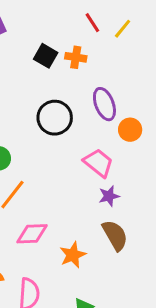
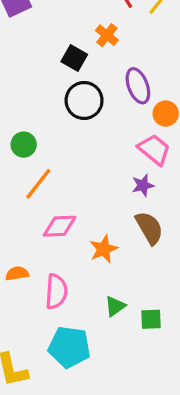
black square: (46, 56) -> (74, 58), moved
orange cross: (76, 57) -> (107, 35), turned 30
pink trapezoid: (98, 163) -> (154, 149), moved

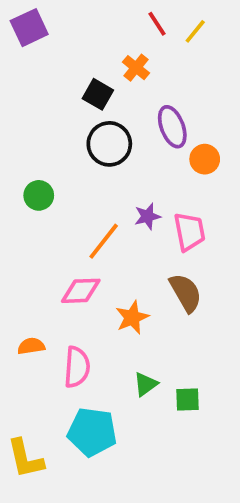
pink trapezoid: (154, 149) -> (189, 232), moved, turned 40
orange line: (38, 184) -> (104, 241), moved
purple star: (143, 185) -> (147, 216), moved

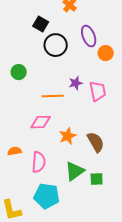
black square: (98, 94) -> (41, 24), moved
orange line: (104, 241) -> (53, 96), turned 50
brown semicircle: (186, 293) -> (96, 142), moved
green triangle: (146, 384) -> (75, 171), size x1.5

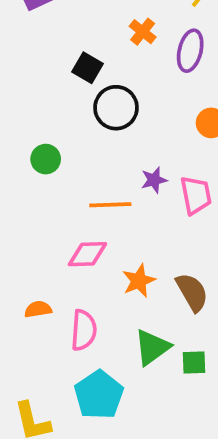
purple ellipse: (89, 36) -> (190, 51), moved, turned 35
cyan pentagon: (47, 196) -> (99, 395), turned 30

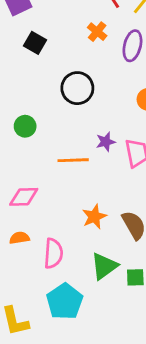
black square: (87, 68) -> (35, 43), moved
pink diamond: (87, 254) -> (24, 197), moved

